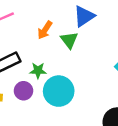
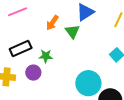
cyan circle: (59, 91) -> (88, 83), moved

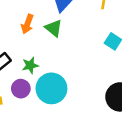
cyan circle: (88, 83) -> (51, 88), moved

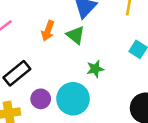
green star: (30, 65) -> (95, 69), moved

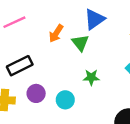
cyan circle: (73, 99) -> (65, 100), size x0.6

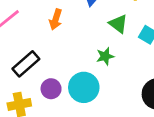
green triangle: (80, 43) -> (118, 24), moved
cyan circle: (65, 100) -> (84, 87), size x1.5

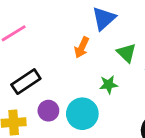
orange arrow: (56, 19) -> (82, 47), moved

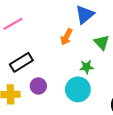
cyan circle: (82, 114) -> (78, 89), moved

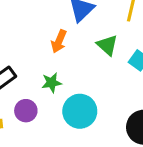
green star: (87, 67) -> (52, 83), moved

